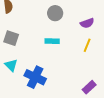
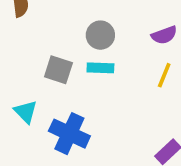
gray circle: (55, 13) -> (100, 35), moved
gray square: (11, 38) -> (58, 70), moved

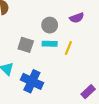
purple semicircle: (164, 35) -> (77, 18), moved
yellow line: (164, 75) -> (68, 48), moved

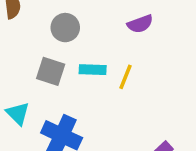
gray circle: (50, 25) -> (65, 28), moved

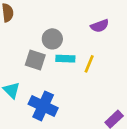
gray circle: (65, 28) -> (52, 39), moved

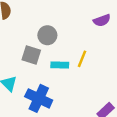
purple semicircle: (100, 26) -> (102, 20), moved
cyan rectangle: (65, 59) -> (60, 65), moved

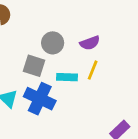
purple semicircle: (102, 20) -> (90, 43), moved
blue cross: (39, 98) -> (40, 99), moved

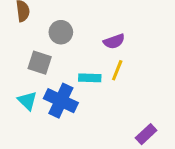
gray circle: (53, 43) -> (61, 32), moved
gray square: (34, 66) -> (40, 63), moved

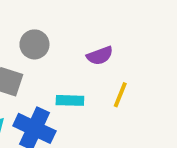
yellow line: (117, 70) -> (120, 95), moved

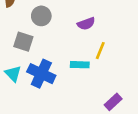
cyan rectangle: (70, 100) -> (80, 65), moved

